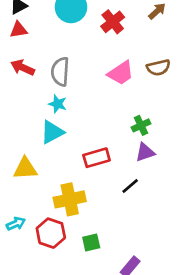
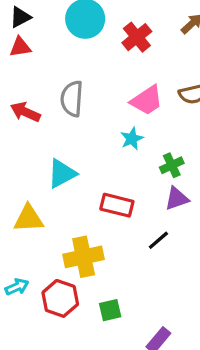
red arrow: (23, 68) -> (25, 112), moved
cyan star: (58, 104) -> (132, 139), moved, turned 30
red rectangle: (97, 158) -> (117, 205), turned 30

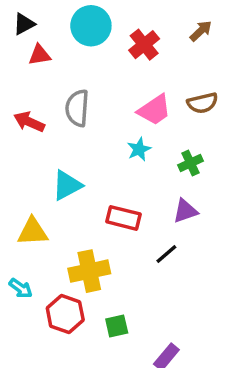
red triangle: (20, 47) -> (39, 55), moved
green cross: (172, 165) -> (190, 163), moved
cyan arrow: (17, 287) -> (21, 288), moved, turned 60

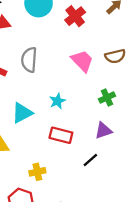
pink trapezoid: (154, 110) -> (82, 61), turned -100
cyan star: (139, 149) -> (57, 101), moved
yellow cross: (89, 271) -> (37, 172), size x0.6

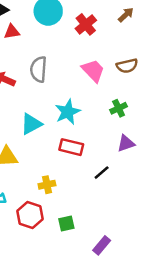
cyan star: (57, 101) -> (68, 112), size x1.5
purple triangle: (103, 131) -> (126, 143), moved

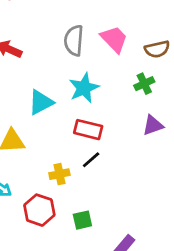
brown semicircle: (127, 66) -> (157, 49), moved
gray semicircle: (38, 69) -> (74, 41), moved
black line: (102, 173) -> (91, 160), moved

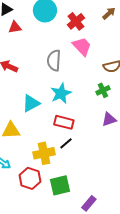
pink trapezoid: (114, 39) -> (82, 46), moved
yellow cross: (59, 174) -> (44, 153), size x1.5
green square: (82, 220) -> (60, 185), size x1.5

